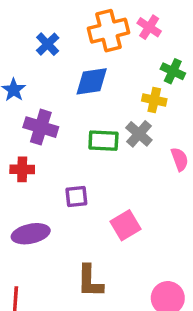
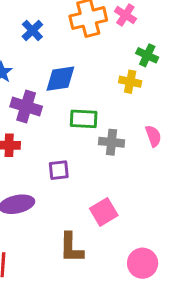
blue diamond: (92, 81) -> (60, 79), moved
gray cross: (139, 134) -> (112, 142), moved, turned -35
pink square: (125, 225) -> (104, 212), moved

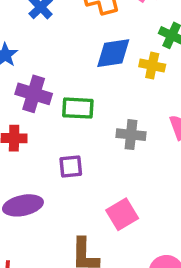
blue diamond: (60, 79) -> (113, 53), moved
green rectangle: (84, 119) -> (78, 108), moved

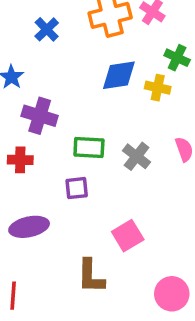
green rectangle: (78, 108) -> (89, 148), moved
gray cross: (131, 135) -> (137, 156), turned 32

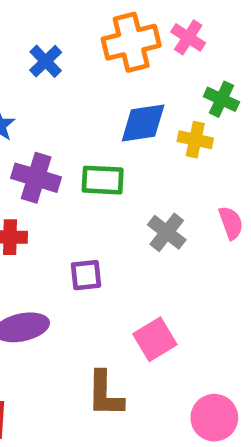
green rectangle: (89, 148) -> (103, 180), moved

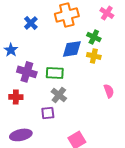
pink cross: (188, 37) -> (107, 13), moved
green cross: (221, 99) -> (94, 37), moved
gray cross: (167, 232) -> (59, 95), moved

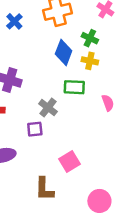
blue diamond: (72, 49) -> (64, 52), turned -60
green rectangle: (55, 73) -> (74, 87), moved

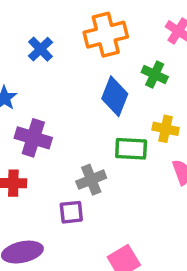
yellow cross: (90, 61) -> (166, 129), moved
gray cross: (48, 108) -> (91, 180), turned 30

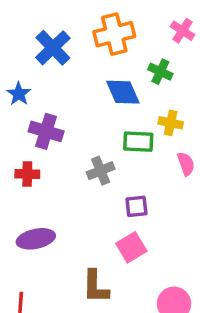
blue cross: (41, 49) -> (53, 48), size x1.5
blue diamond: (115, 96) -> (123, 92), turned -45
purple square: (71, 212) -> (136, 206), moved

